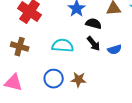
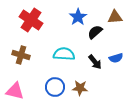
black semicircle: (94, 24) -> (95, 32), turned -56
black arrow: (94, 44) -> (95, 62), moved

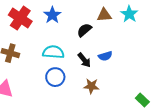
blue star: (78, 17) -> (52, 15), moved
blue circle: (55, 87) -> (55, 77), moved
brown star: (80, 88) -> (91, 86), moved

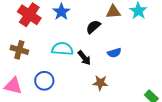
black arrow: (84, 60) -> (84, 58), moved
blue circle: (55, 77) -> (44, 81), moved

